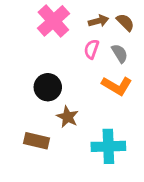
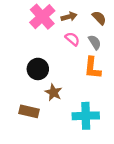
brown arrow: (99, 21) -> (69, 17), moved
pink semicircle: (91, 49) -> (72, 39), turned 112
orange L-shape: (117, 86) -> (92, 68), turned 65

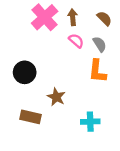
brown arrow: (69, 17) -> (73, 17), turned -80
black circle: (38, 69) -> (25, 72), moved
cyan cross: (86, 116) -> (90, 122), size x0.7

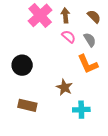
orange L-shape: (97, 71) -> (88, 64), turned -30
brown star: (56, 97) -> (64, 87), moved

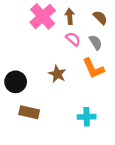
black circle: (22, 65) -> (16, 82), moved
brown star: (64, 87) -> (57, 74), moved

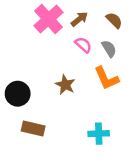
brown arrow: (70, 16) -> (79, 19), turned 56

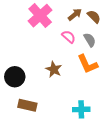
brown arrow: (79, 19) -> (75, 15), moved

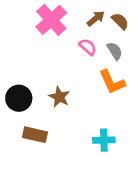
brown star: (54, 69) -> (59, 97), moved

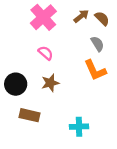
pink semicircle: (88, 47) -> (46, 53), moved
brown star: (59, 97) -> (50, 83), turned 30
cyan cross: (104, 140) -> (79, 127), moved

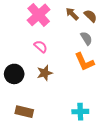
brown arrow: (81, 16) -> (72, 14), turned -96
brown rectangle: (29, 115) -> (24, 112), moved
cyan cross: (79, 127) -> (80, 112), moved

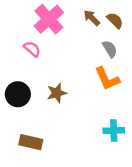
pink semicircle: (41, 46) -> (32, 49), moved
cyan cross: (80, 112) -> (114, 131), moved

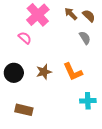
orange L-shape: (107, 79) -> (73, 72), moved

